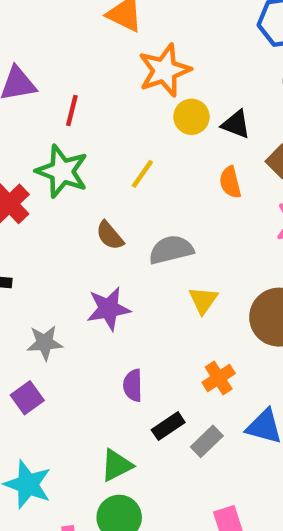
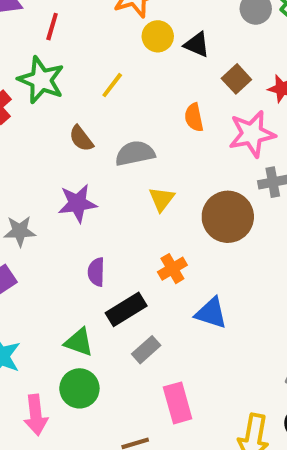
orange semicircle: (230, 182) -> (194, 117), moved
black rectangle: (168, 426) -> (126, 309), size x1.4
gray rectangle: (207, 441) -> (146, 350), moved
green triangle: (116, 465) -> (79, 342), turned 44

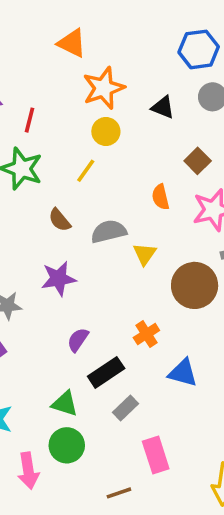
yellow circle: (158, 36) -> (106, 132), moved
black triangle: (197, 45) -> (163, 107), moved
yellow triangle: (162, 199) -> (145, 254), moved
purple semicircle: (96, 272) -> (78, 340), turned 35

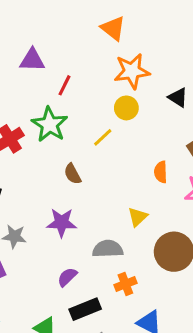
gray semicircle: (109, 232) -> (108, 249), moved

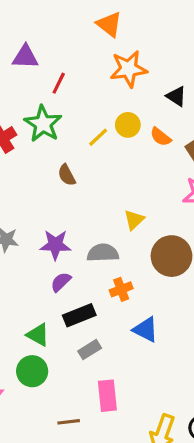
yellow circle: (126, 108) -> (128, 125), moved
orange semicircle: (161, 172) -> (161, 137), moved, turned -50
purple star: (62, 223) -> (55, 245), moved

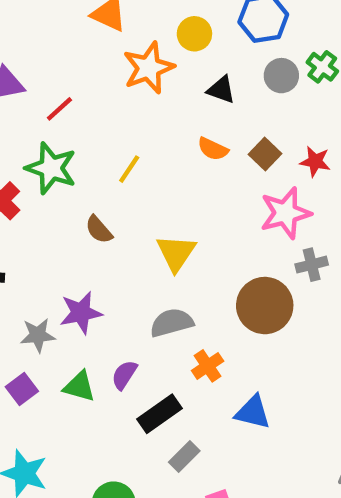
red line: (59, 83) -> (59, 109), turned 35
yellow circle: (128, 125) -> (194, 34), moved
yellow triangle: (134, 220) -> (176, 253), moved, size x1.4
purple star: (55, 245) -> (81, 313), moved
green triangle: (38, 335) -> (79, 386), moved

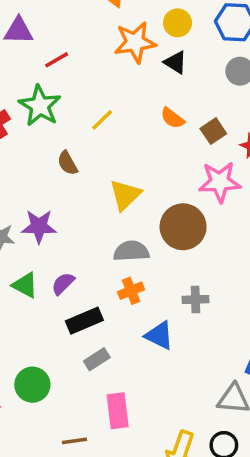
black triangle: (221, 90) -> (175, 62), moved
gray cross: (312, 265) -> (195, 299), moved
brown circle: (265, 306) -> (183, 227), moved
gray semicircle: (172, 323) -> (131, 251), moved

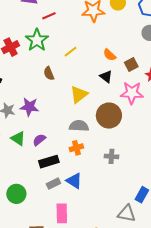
black triangle: (175, 62) -> (106, 77), moved
blue triangle: (159, 335) -> (74, 181), moved

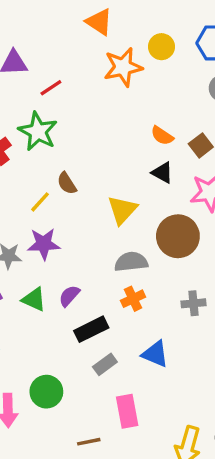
yellow line: (71, 52) -> (40, 202), moved
blue triangle: (74, 181) -> (155, 354), moved

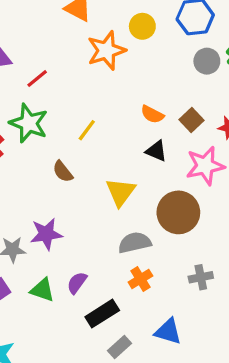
yellow line: (40, 202) -> (87, 130), moved

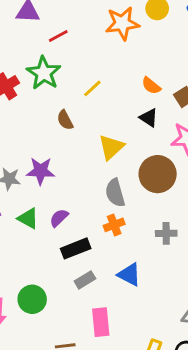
gray semicircle: (135, 243) -> (115, 193), turned -104

